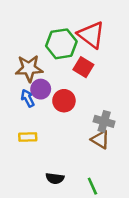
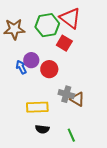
brown star: (29, 68) -> (14, 29), moved
gray cross: (104, 121) -> (66, 94), moved
yellow rectangle: (28, 137) -> (37, 107), moved, size x1.5

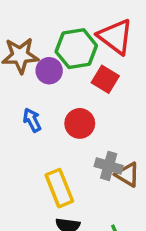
purple circle: (31, 60) -> (49, 71), moved
yellow rectangle: (37, 107) -> (59, 188), turned 70

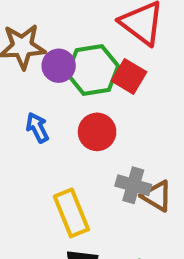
green hexagon: (76, 49) -> (93, 70), moved

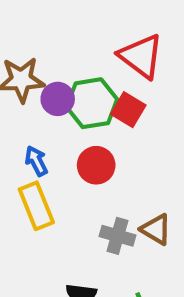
gray cross: (133, 185) -> (118, 236), moved
yellow rectangle: (71, 213) -> (36, 206), moved

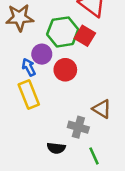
purple circle: (58, 99) -> (42, 54), moved
gray cross: (118, 236) -> (78, 127), moved

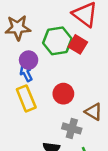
purple circle: (42, 54) -> (29, 60), moved
red circle: (65, 70) -> (63, 94), moved

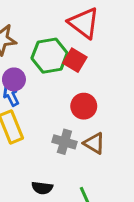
red circle: (63, 94) -> (84, 106), moved
gray cross: (72, 128) -> (64, 142), moved

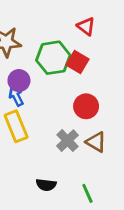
red triangle: (84, 23) -> (86, 26), size x0.6
gray cross: (64, 142) -> (67, 141), turned 30

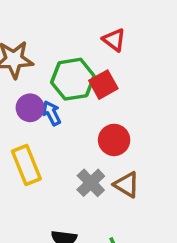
red square: (77, 62) -> (103, 85), turned 30
blue arrow: (16, 96) -> (51, 113), moved

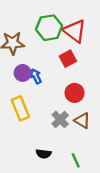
red triangle: (114, 40) -> (75, 31), size x1.6
green hexagon: (73, 79) -> (49, 28), moved

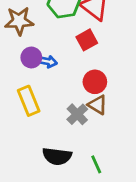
blue arrow: (36, 76) -> (48, 62), turned 128
brown triangle: (82, 121) -> (98, 105), moved
black semicircle: (44, 154) -> (57, 156), size x1.5

